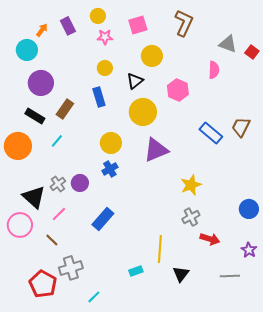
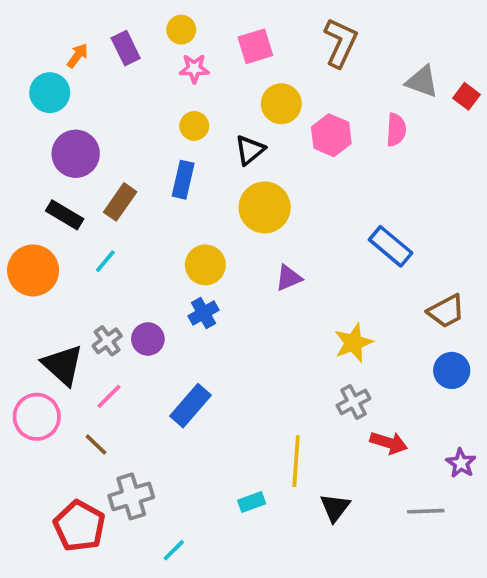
pink hexagon: (178, 90) -> (331, 135), moved
blue rectangle: (99, 97) -> (183, 180), turned 30
brown trapezoid: (241, 127) -> (446, 311), moved, turned -145
purple triangle: (156, 150) -> (289, 278), size x0.6
blue circle: (249, 209) -> (452, 370), moved

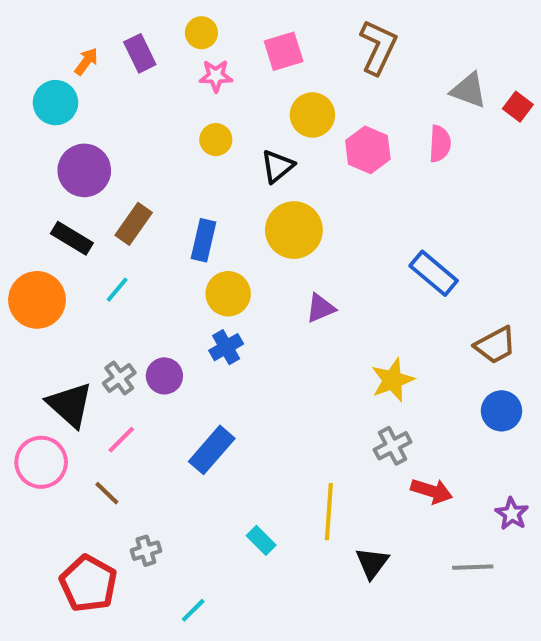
blue rectangle: (183, 180) -> (203, 240), moved
gray cross: (131, 496) -> (146, 551), size x0.6
cyan rectangle: (252, 502) -> (261, 540), moved, turned 65

